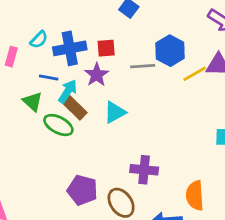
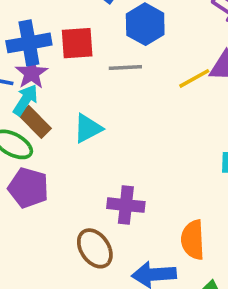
red square: (106, 48) -> (77, 43), size x1.4
blue hexagon: (170, 51) -> (145, 24), moved
purple star: (97, 75) -> (32, 73), moved
purple pentagon: (82, 190) -> (28, 188), moved

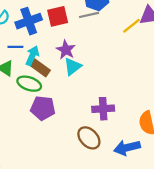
gray line: (125, 67) -> (89, 15), moved
purple star: (32, 73) -> (66, 50), moved

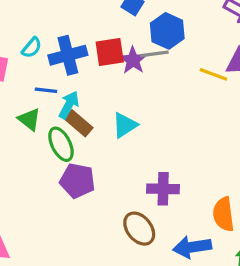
yellow line: (132, 26) -> (213, 74), turned 54
purple star: (66, 50) -> (133, 60), moved
green ellipse: (29, 84) -> (61, 144), turned 40

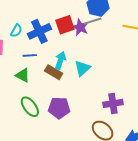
cyan arrow: (69, 105) -> (60, 60), moved
green ellipse: (61, 144) -> (30, 107), moved

